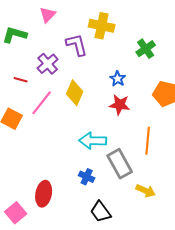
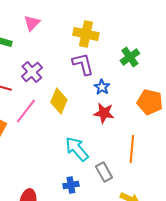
purple L-shape: (77, 45) -> (83, 64), moved
cyan arrow: (93, 141) -> (77, 149), turned 48
gray rectangle: (120, 164) -> (104, 172), size x0.7
blue cross: (87, 177) -> (71, 185), turned -35

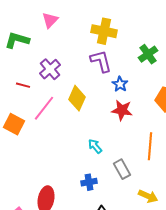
cyan arrow: (77, 149) -> (95, 146), size x0.6

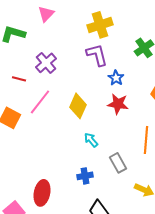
yellow cross: (104, 31) -> (100, 25), turned -30
yellow diamond: (77, 98) -> (78, 106), moved

